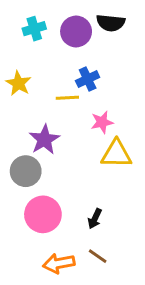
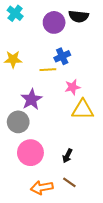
cyan cross: (34, 29) -> (15, 13), moved, turned -35
yellow star: (18, 83) -> (13, 59), turned -30

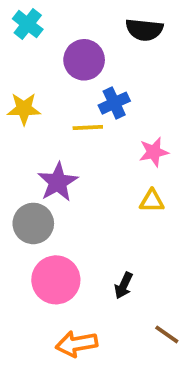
purple circle: (54, 22) -> (84, 60), moved
pink star: (72, 87) -> (154, 152), moved
yellow triangle: (83, 110) -> (152, 201), size x0.6
brown line: (69, 182) -> (167, 334), moved

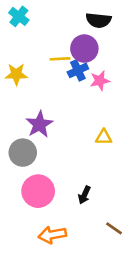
purple circle: (84, 60) -> (84, 49), moved
yellow line: (88, 128) -> (60, 59), moved
pink star: (154, 152) -> (100, 81), moved

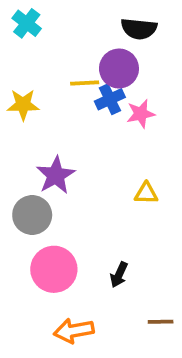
brown line: (114, 228) -> (161, 322), turned -36

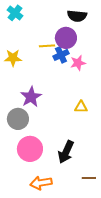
black arrow: (119, 275) -> (66, 152), size x1.6

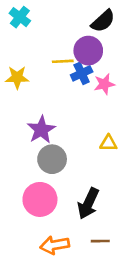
black semicircle: (77, 16) -> (103, 21), turned -48
gray circle: (18, 119) -> (52, 159), moved
brown line: (89, 178) -> (100, 241), moved

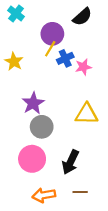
purple circle: (88, 51) -> (52, 34), moved
yellow line: (63, 61) -> (50, 49), turned -56
yellow star: (17, 77) -> (14, 62), turned 30
yellow triangle: (108, 143) -> (87, 114), size x1.6

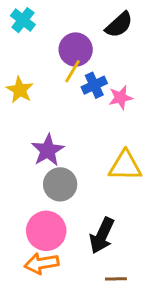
orange arrow: (44, 195) -> (42, 263), moved

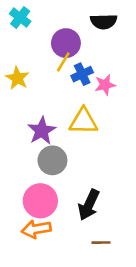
black semicircle: (119, 25) -> (104, 22), turned 40
yellow triangle: (125, 166) -> (83, 121), moved

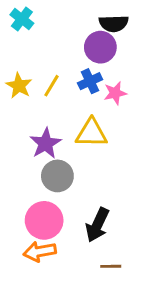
purple circle: (66, 43) -> (100, 47), moved
yellow line: (63, 62) -> (52, 86), moved

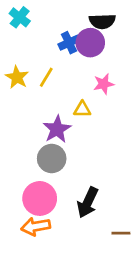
blue cross: (90, 81) -> (69, 43), moved
yellow triangle: (91, 133) -> (82, 109), moved, size x0.6
purple star: (46, 143) -> (57, 129), moved
brown line: (111, 266) -> (121, 233), moved

